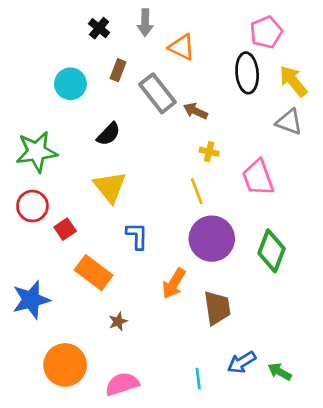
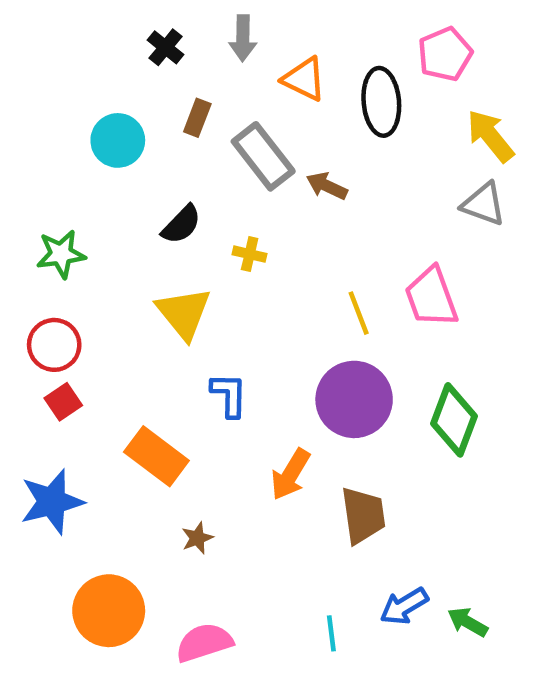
black ellipse: (247, 73) -> (381, 102), moved
green star: (37, 152) -> (61, 254), size x0.7
yellow cross: (209, 152) -> (250, 254), moved
yellow line: (197, 191) -> (359, 313), moved
red square: (65, 229) -> (63, 402), moved

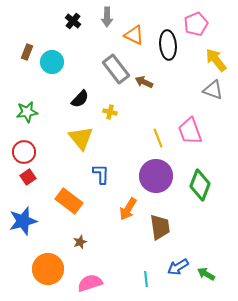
brown rectangle: (197, 118) -> (27, 52), moved
brown star: (197, 538) -> (80, 242), moved

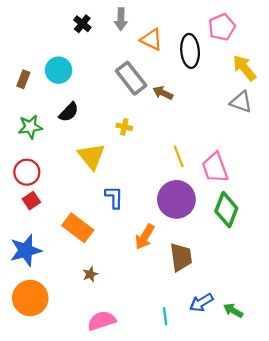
brown rectangle: (27, 52) -> (23, 79), moved
black semicircle: (80, 99) -> (69, 112), moved
pink trapezoid: (190, 131) -> (215, 168), moved
orange circle: (48, 269) -> (30, 298), moved

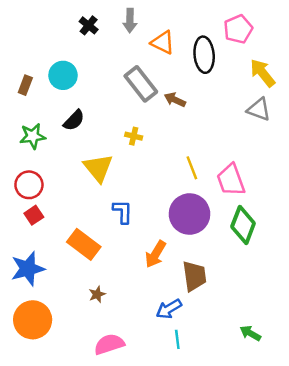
blue arrow: (201, 303) -> (169, 309), moved

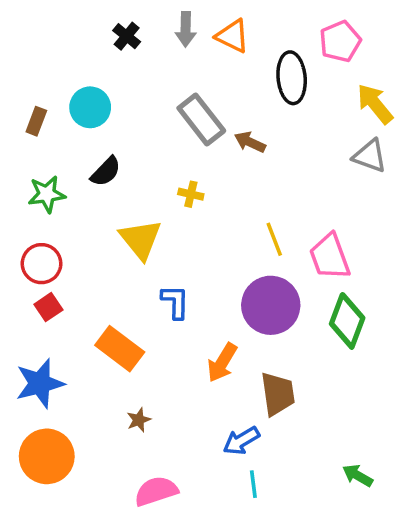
orange triangle: (163, 43) -> (233, 36), moved

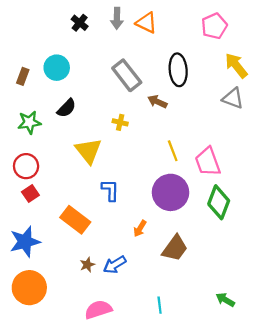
black ellipse: (292, 78) -> (178, 70), moved
brown arrow: (250, 142) -> (157, 102), moved
orange arrow: (222, 363) -> (140, 229), size x0.7
brown trapezoid: (278, 394) -> (175, 248), turned 44
blue arrow: (241, 441) -> (115, 265), moved

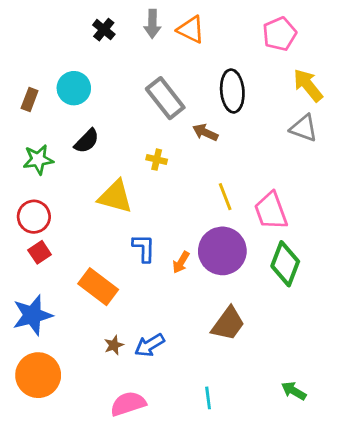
yellow triangle: (88, 151) -> (115, 197), turned -36
orange arrow: (140, 229) -> (181, 262), moved

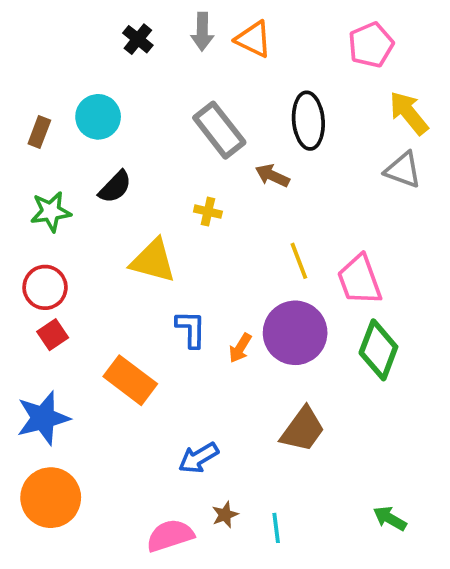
brown star: (114, 345) -> (225, 515), moved

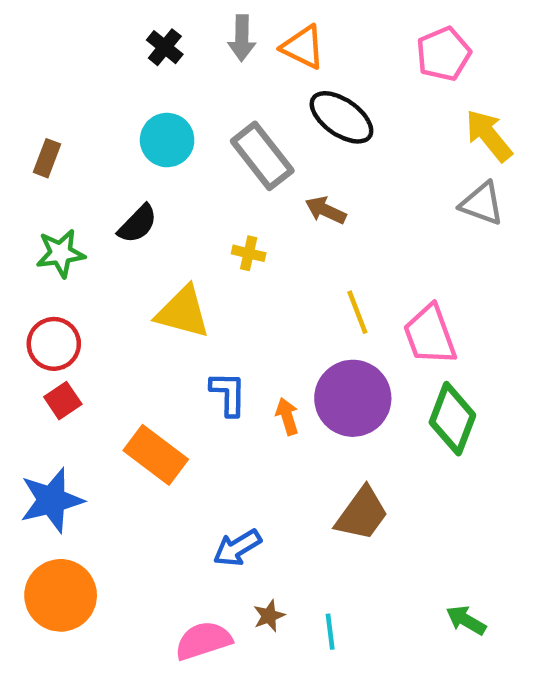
cyan circle: (98, 117) -> (167, 140), moved
black ellipse: (308, 121) -> (341, 117), moved, turned -50
orange arrow: (240, 348) -> (287, 416), turned 132

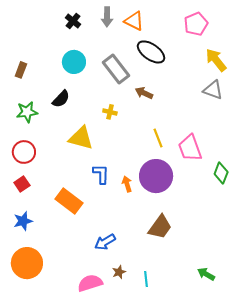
red square: (63, 401) -> (22, 184), moved
green diamond: (452, 419) -> (221, 173), moved, size x0.7
blue star: (52, 500) -> (23, 221), size x0.7

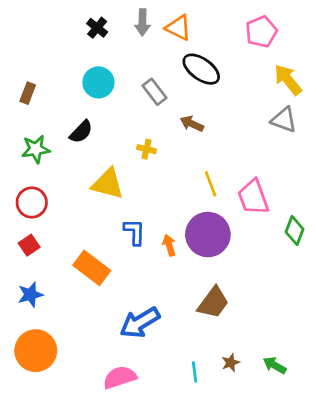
gray rectangle: (116, 69) -> (154, 92), size x0.7
blue arrow: (105, 242) -> (140, 323), size x1.4
brown star: (119, 272) -> (231, 363), moved

